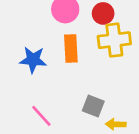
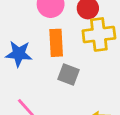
gray square: (93, 106) -> (69, 75), moved

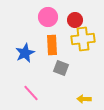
blue star: (19, 54) -> (25, 53), turned -30

